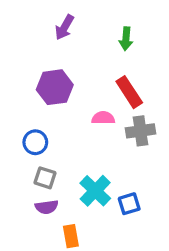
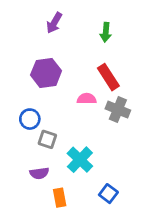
gray cross: (140, 131) -> (118, 110), turned 30
gray square: (45, 178) -> (47, 139), moved
blue square: (129, 204) -> (108, 194), moved, turned -36

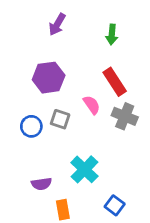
pink semicircle: (87, 99) -> (92, 105), turned 54
gray square: (47, 139) -> (60, 119), moved

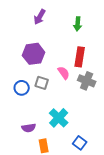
red rectangle: (115, 82) -> (80, 57), turned 42

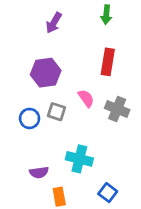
green arrow: (78, 24) -> (106, 15), moved
red rectangle: (80, 57) -> (108, 62), moved
cyan cross: (59, 118) -> (79, 159), turned -30

